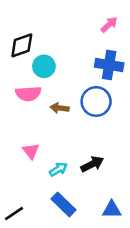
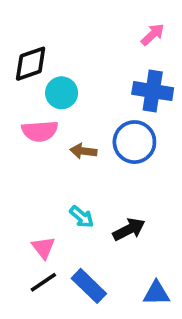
pink triangle: (31, 151) -> (43, 248), moved
cyan arrow: (58, 169) -> (82, 217), moved, turned 72
black line: (14, 214) -> (43, 282), moved

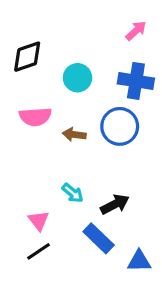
cyan circle: (62, 93) -> (78, 78), moved
blue rectangle: (89, 286) -> (99, 238), moved

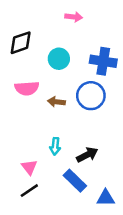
pink arrow: (136, 31) -> (74, 17), moved, turned 49
cyan arrow: (73, 193) -> (55, 146), turned 56

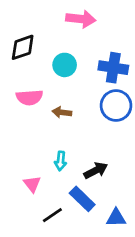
pink arrow: (74, 17) -> (81, 19), size x1.5
blue circle: (91, 96) -> (116, 106), moved
black line: (29, 191) -> (52, 215), moved

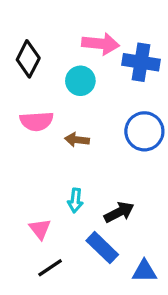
pink arrow: (81, 19) -> (101, 44), moved
black diamond: (23, 47) -> (28, 59), turned -44
blue cross: (113, 68) -> (141, 62), moved
black line: (52, 215) -> (50, 268), moved

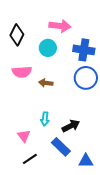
blue cross: (141, 62) -> (84, 50), moved

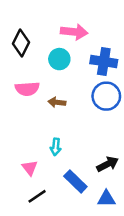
black arrow: (71, 126) -> (108, 164), moved

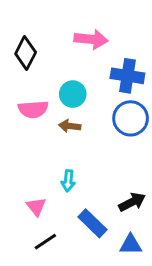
cyan circle: (59, 59) -> (73, 94), moved

